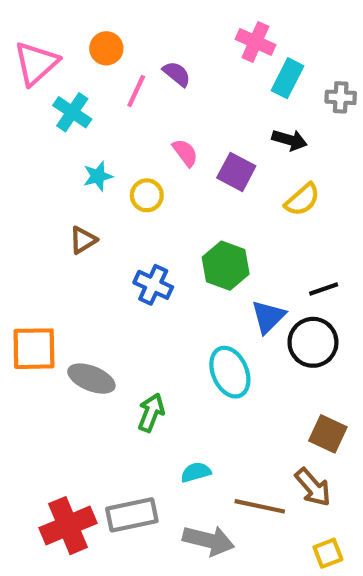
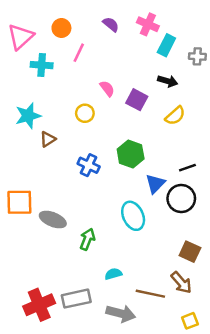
purple semicircle: (177, 74) -> (111, 24), moved
cyan cross: (72, 112) -> (42, 65), turned -30
cyan star: (98, 176) -> (28, 116), moved, size x1.5

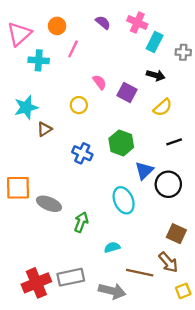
black line: (187, 168) -> (174, 142), moved
cyan semicircle: (113, 274) -> (112, 247), moved
yellow square: (190, 321) -> (183, 291), moved

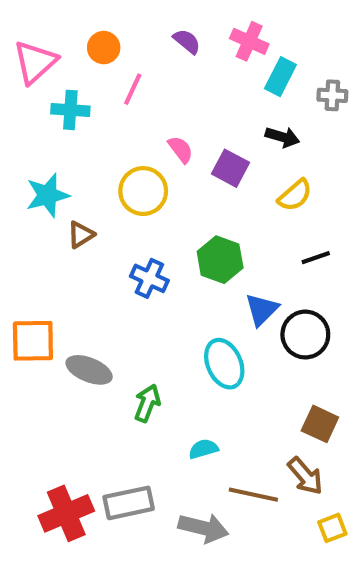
yellow circle: (79, 105) -> (143, 191), size x1.5

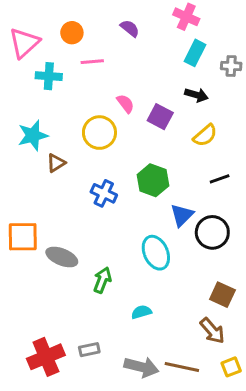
pink cross: (249, 41) -> (186, 17), moved
pink line: (133, 89) -> (92, 62), turned 60
brown line: (253, 495) -> (182, 367), moved
gray rectangle: (129, 503) -> (89, 350), size x0.6

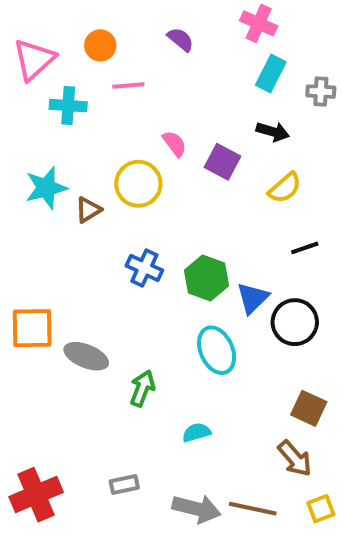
brown triangle: (56, 163) -> (88, 210), moved
green hexagon: (153, 180) -> (207, 278), moved
red cross: (46, 357) -> (36, 495), moved

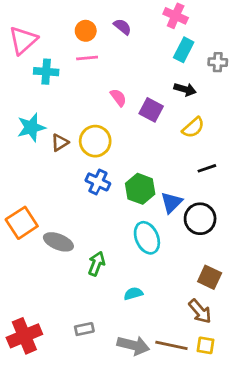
orange circle: (100, 45) -> (86, 31), moved
yellow circle: (138, 184) -> (95, 141), moved
orange square: (32, 328) -> (22, 223), turned -32
yellow square: (321, 509) -> (205, 345), moved, turned 30

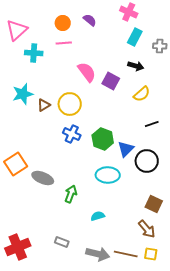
pink semicircle: (118, 98) -> (87, 72), size x1.5
cyan ellipse: (147, 238) -> (108, 175), turned -65
gray rectangle: (84, 329) -> (62, 242), turned 32

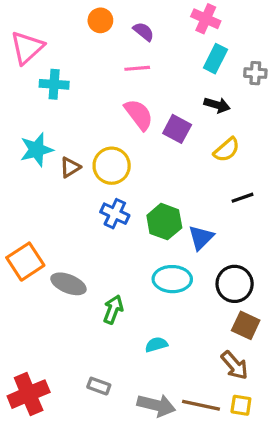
orange circle: (63, 23) -> (100, 20), moved
pink line: (64, 43) -> (137, 68), moved
black circle: (147, 161) -> (235, 284), moved

